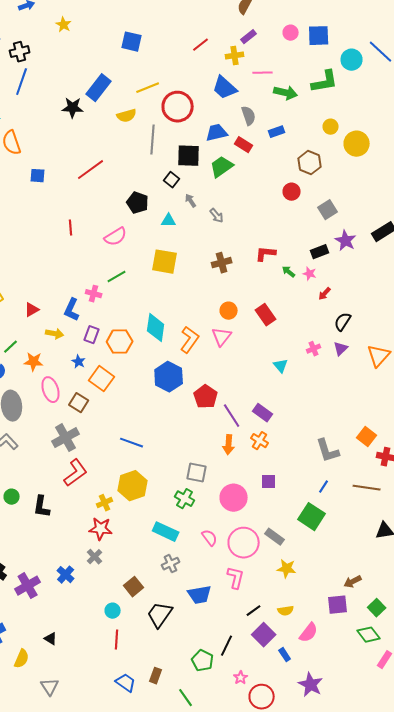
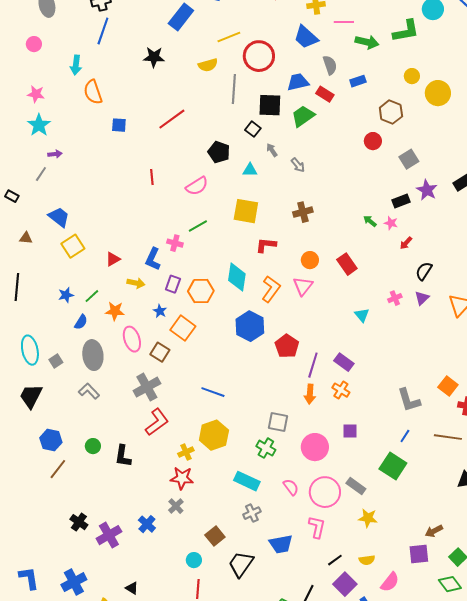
blue rectangle: (99, 88) -> (181, 17), moved
red L-shape: (266, 254) -> (266, 245), moved
purple line: (232, 416) -> (313, 365), turned 50

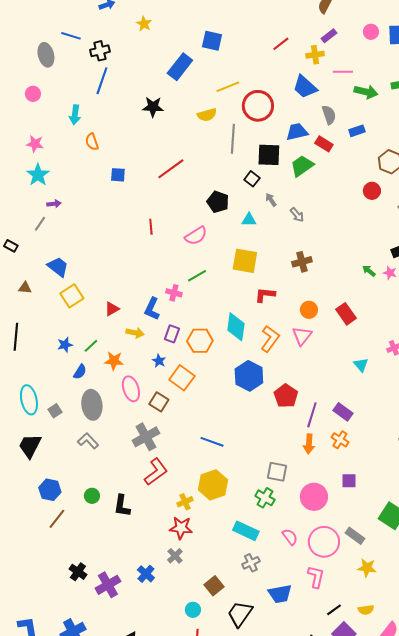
orange semicircle: (93, 92) -> (92, 142), size x0.7

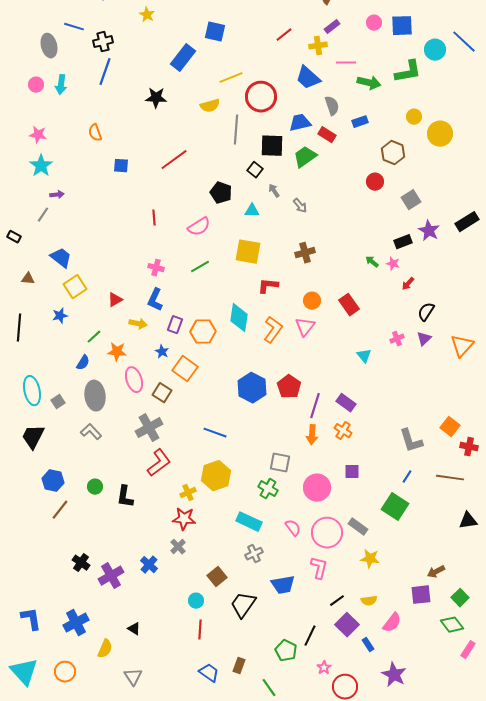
cyan arrow: (75, 115) -> (61, 85), moved
pink cross: (174, 293) -> (156, 268), moved
blue star: (65, 345) -> (60, 316), moved
blue hexagon: (249, 376) -> (252, 388), moved

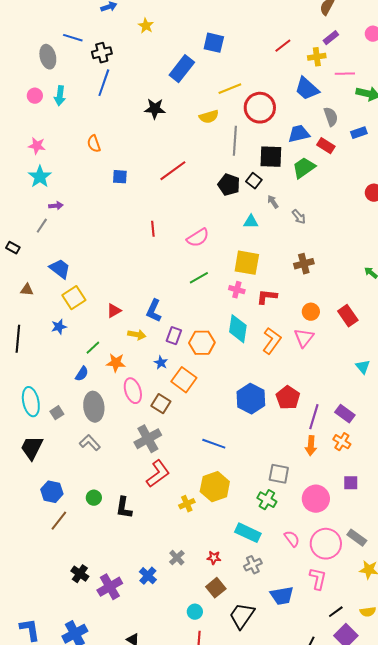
black pentagon: (221, 193) -> (229, 185), moved
pink cross: (156, 268) -> (237, 290), moved
red star: (184, 519) -> (214, 558), moved, size x0.6

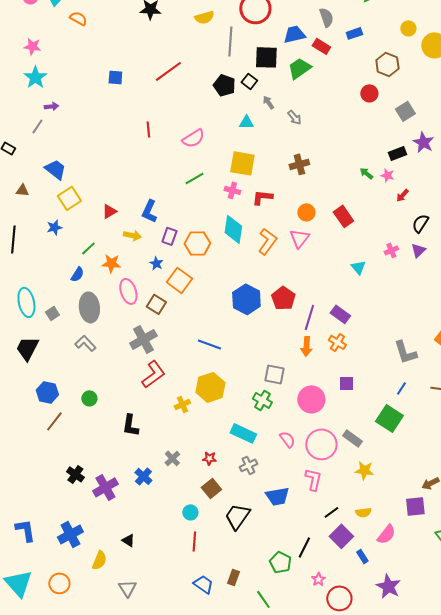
orange semicircle: (94, 144) -> (78, 18), moved, turned 138
black L-shape: (124, 508) -> (130, 425), moved

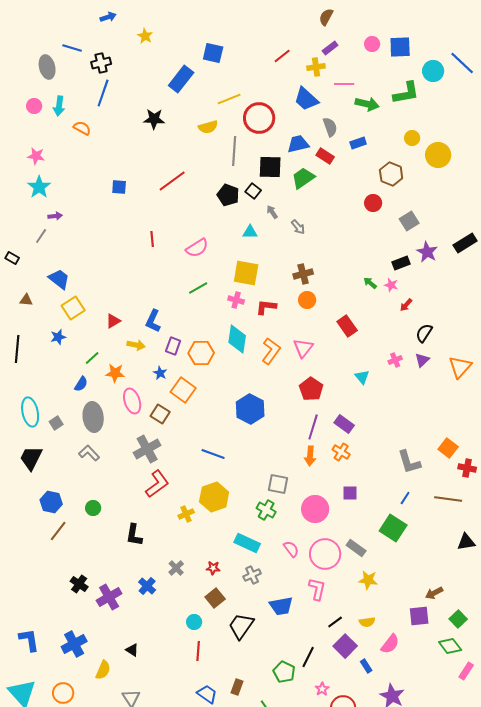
orange circle: (306, 212) -> (307, 300), moved
red pentagon: (283, 298) -> (311, 389), moved

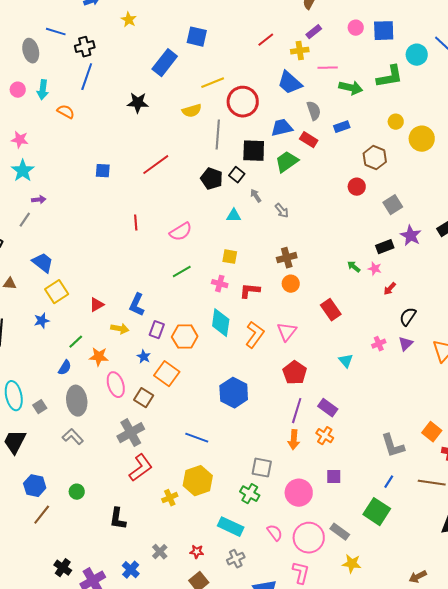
yellow square: (246, 273) -> (230, 257), size x0.6

